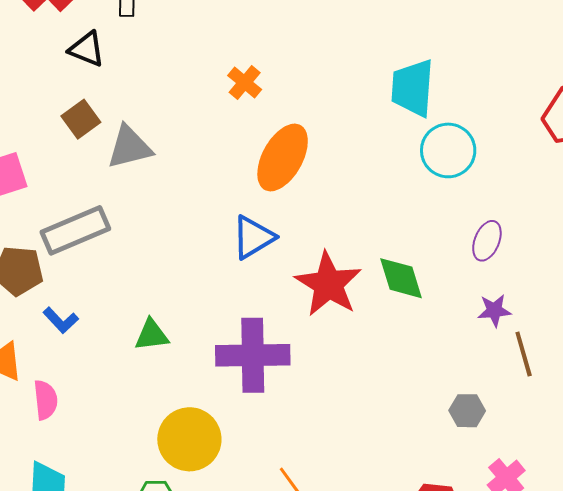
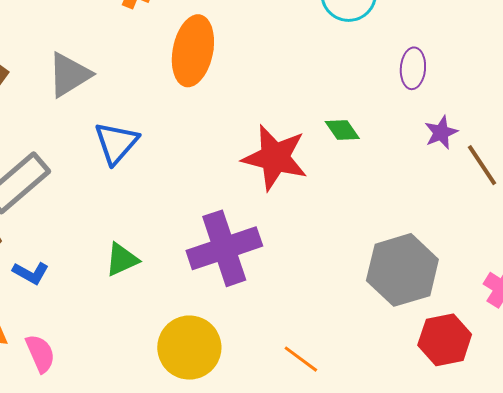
gray triangle: (130, 147) -> (69, 75), moved
blue triangle: (253, 237) -> (116, 143), moved
green diamond: (401, 278) -> (342, 130), size x0.7
gray hexagon: (467, 411) -> (402, 270), moved, size x2.0

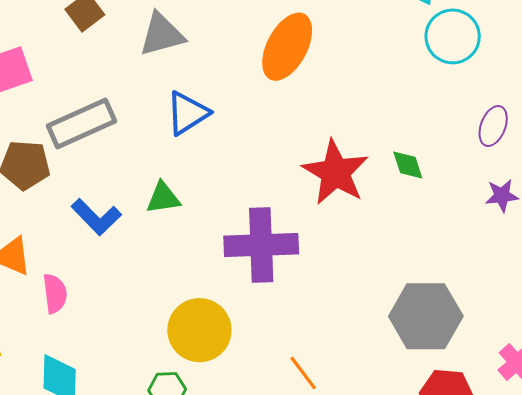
green triangle: (122, 260) -> (163, 198), moved
blue L-shape: (31, 273) -> (96, 217), moved, size x1.4

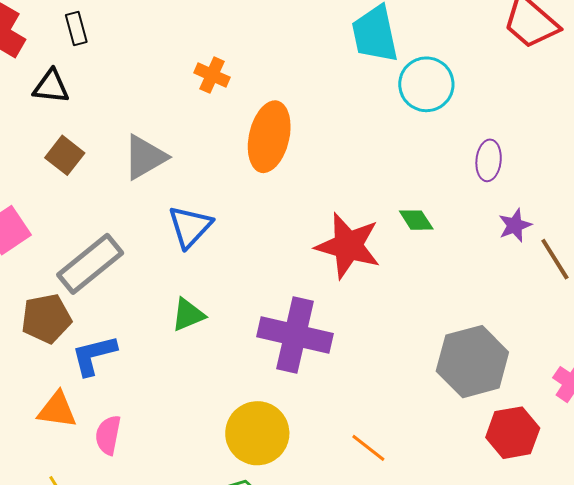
blue L-shape: (96, 217) -> (94, 355), moved, turned 135
purple cross: (261, 245) -> (295, 335), turned 30
pink semicircle: (55, 294) -> (108, 435), turned -147

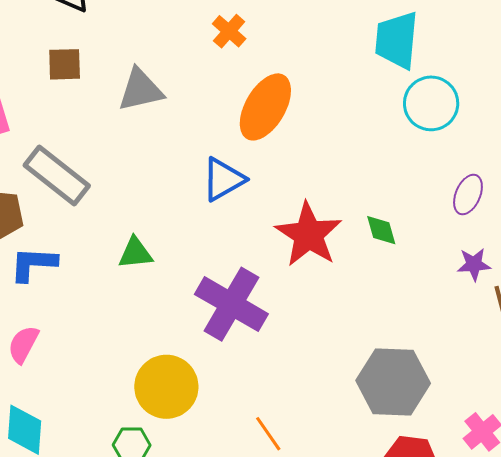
brown square: (65, 155) -> (65, 64), turned 33
blue triangle: (190, 227) -> (223, 179), moved
gray rectangle: (90, 264) -> (57, 176), turned 60

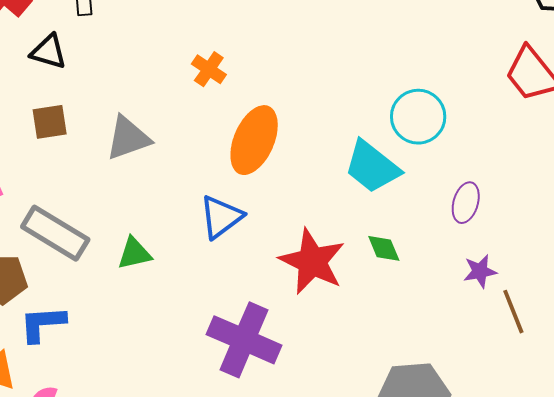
cyan trapezoid: (397, 40) -> (372, 167), moved, turned -50
green triangle: (135, 253) -> (134, 253), moved

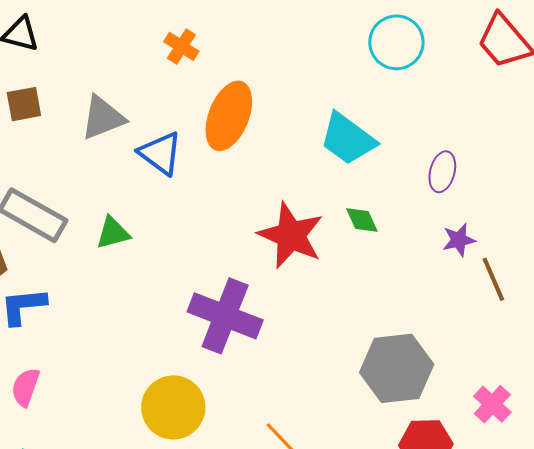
cyan circle: (418, 117) -> (396, 42), moved
blue triangle: (221, 217) -> (160, 153), moved, turned -45

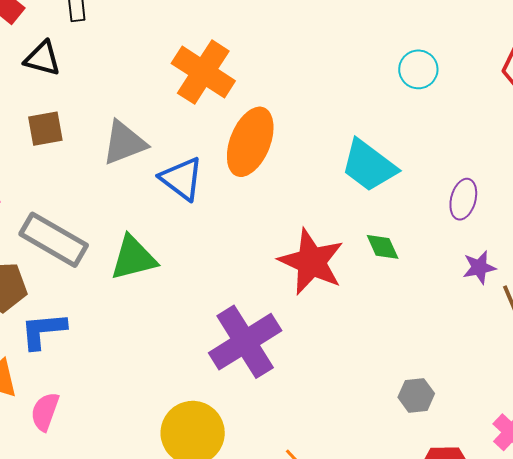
cyan circle: (396, 42) -> (418, 69), size x0.7
orange cross: (181, 46) -> (203, 72), size x1.8
green triangle: (113, 233) -> (133, 258), size x1.4
purple cross: (225, 316) -> (245, 342), turned 36
gray hexagon: (397, 368) -> (416, 395), size x0.5

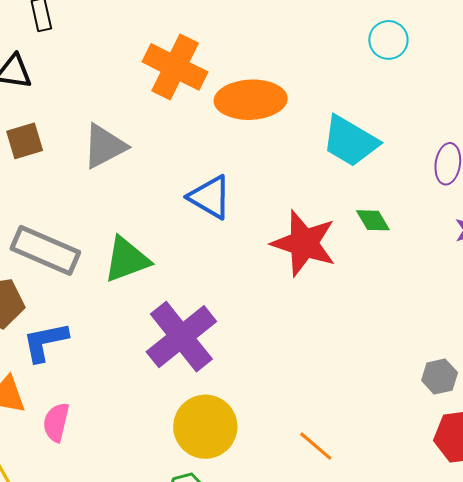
orange ellipse: (250, 142) -> (251, 100), moved, turned 72
blue triangle: (182, 179) -> (210, 197), moved
purple cross: (245, 342) -> (181, 337), moved
gray hexagon: (416, 395) -> (440, 377), moved

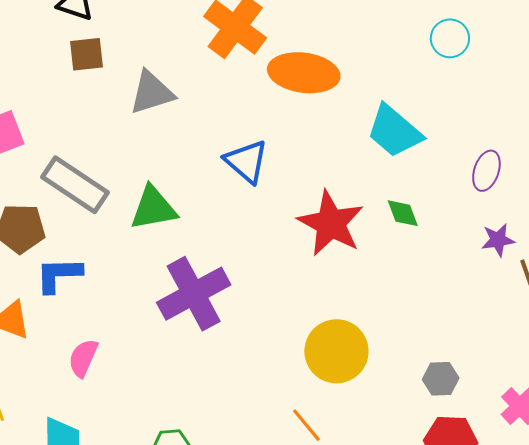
brown square: (25, 141) -> (86, 54), moved
pink semicircle: (56, 422) -> (83, 358), moved
yellow circle: (205, 427) -> (336, 351), moved

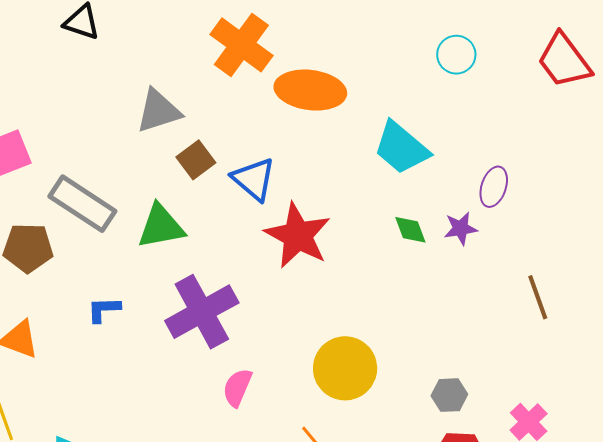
brown square: (86, 54) -> (196, 160), moved, turned -30
red star: (331, 223) -> (298, 236), moved
purple star: (498, 240) -> (461, 228), moved
blue L-shape: (59, 275) -> (104, 310), moved, size x0.7
pink semicircle: (83, 358) -> (237, 387), moved

